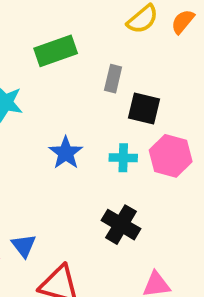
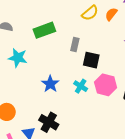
cyan cross: (123, 158) -> (81, 86), turned 32
black cross: (121, 225) -> (49, 122), moved

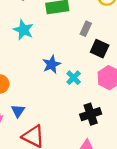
cyan cross: (81, 86) -> (74, 78), moved
black cross: (49, 122) -> (91, 114), moved, turned 30

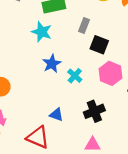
cyan star: (23, 30) -> (42, 32), moved
blue triangle: (18, 111) -> (56, 115), moved, turned -40

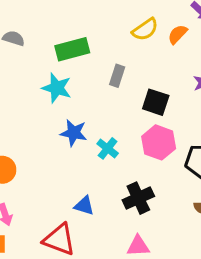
black square: (99, 45) -> (156, 102), moved
blue star: (52, 64) -> (74, 133), turned -30

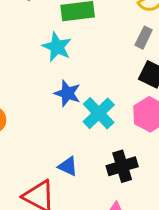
gray rectangle: (117, 76) -> (144, 38), moved
cyan cross: (108, 148) -> (99, 113), size x1.5

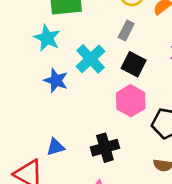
cyan cross: (99, 113) -> (91, 59), moved
blue triangle: (68, 166) -> (55, 147), turned -42

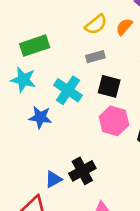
gray rectangle: (126, 31) -> (95, 57), turned 60
black cross: (105, 148) -> (82, 171), moved

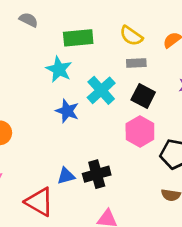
yellow semicircle: (96, 25) -> (131, 36), moved, turned 60

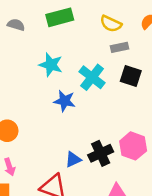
green rectangle: (78, 38) -> (60, 17), moved
pink hexagon: (140, 132) -> (133, 146), moved

